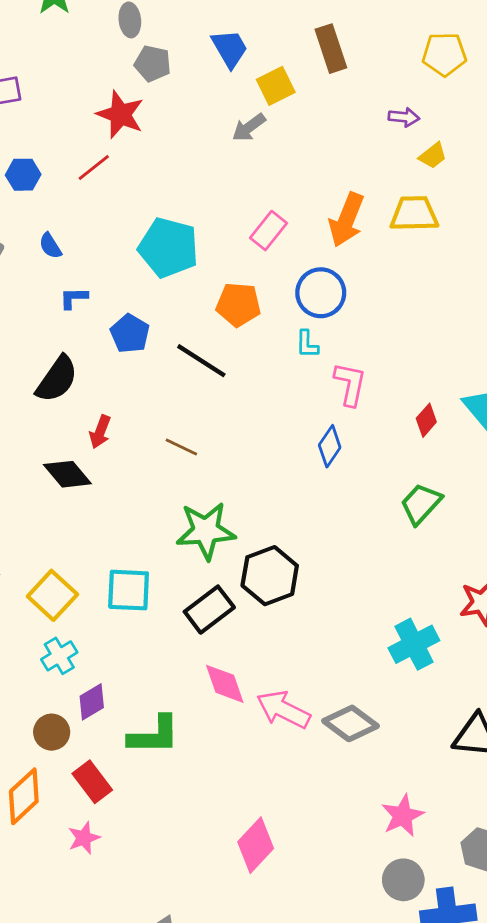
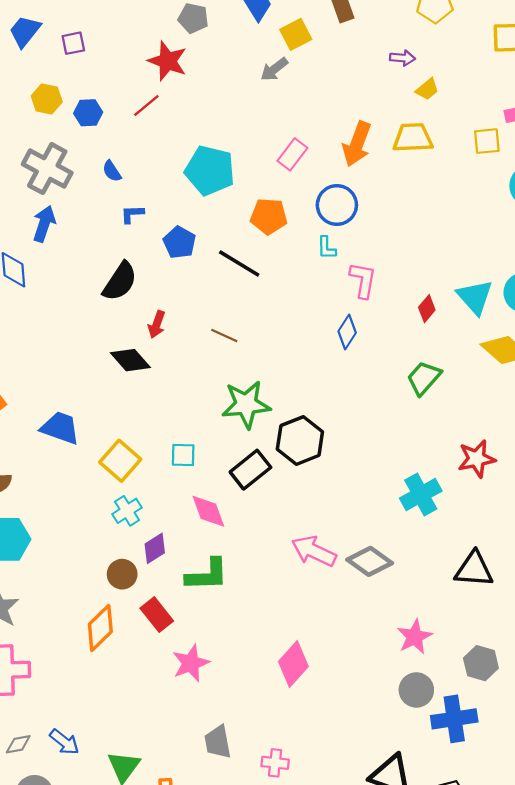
cyan square: (129, 590) -> (183, 455), size x0.7
pink diamond: (225, 684) -> (208, 511), moved
pink star: (84, 838) -> (191, 663), moved, size x1.4

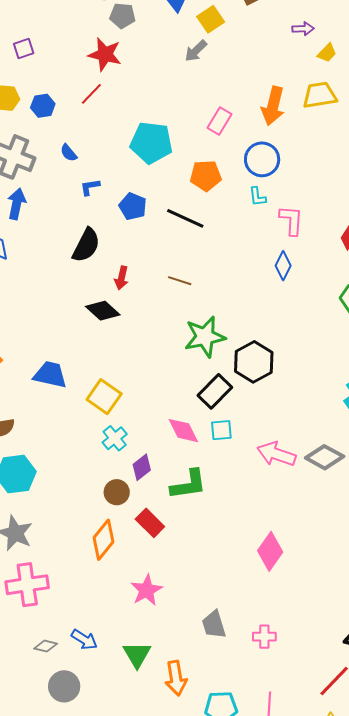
cyan square: (183, 455) -> (221, 430), moved
pink star: (191, 663) -> (146, 590), moved
gray diamond: (18, 744) -> (46, 646), turned 30

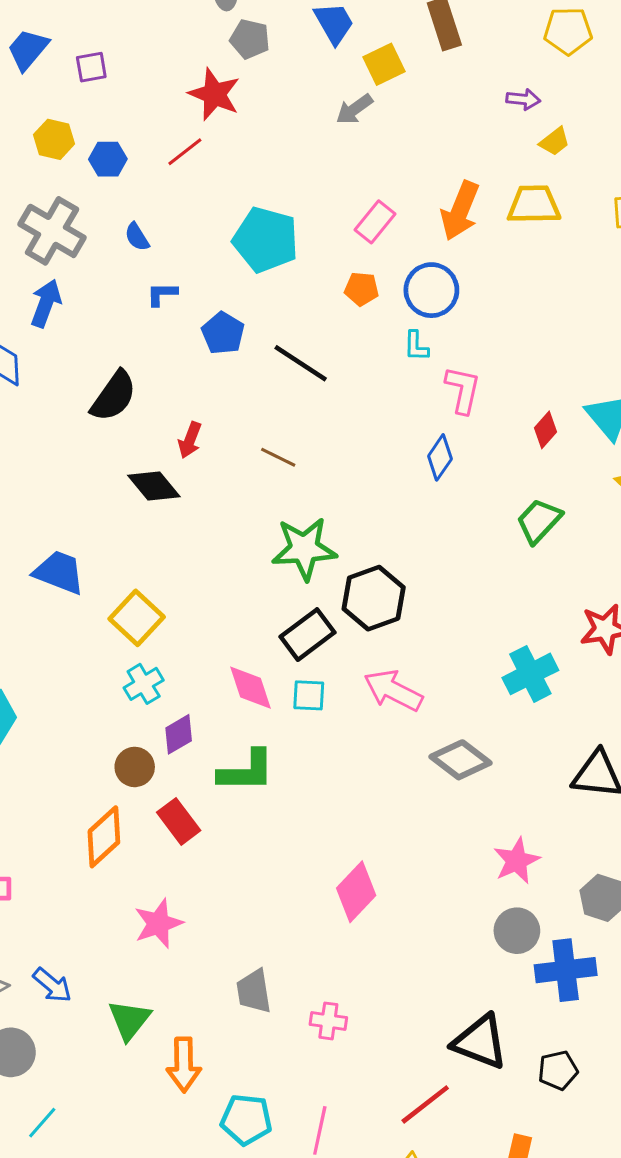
orange pentagon: (206, 176) -> (362, 289), moved, size x0.7
black semicircle: (86, 245) -> (114, 396), moved
pink arrow: (276, 454) -> (393, 690), moved

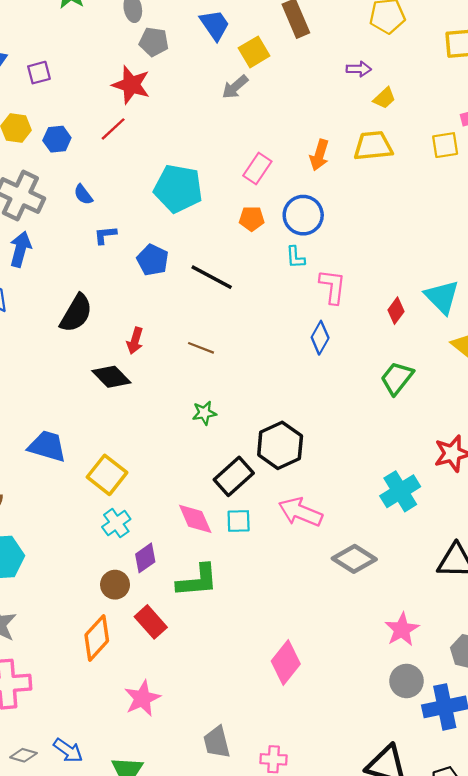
orange arrow: (460, 211) -> (319, 155), size x0.7
green star: (304, 549) -> (204, 413), moved, size x0.5

